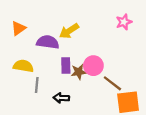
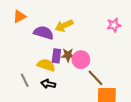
yellow semicircle: (23, 66) -> (46, 65), moved
brown star: (79, 72) -> (68, 55), moved
gray line: (37, 85) -> (25, 80), moved, turned -40

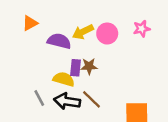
pink circle: (81, 60) -> (107, 34), moved
brown line: (95, 78) -> (92, 99), moved
black arrow: (48, 84) -> (67, 101), size x1.5

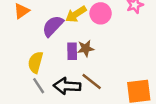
purple semicircle: (59, 41) -> (53, 26), turned -55
yellow semicircle: (64, 79) -> (35, 62), moved, turned -85

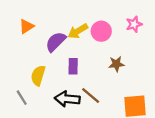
brown star: (86, 48) -> (116, 64), moved
gray line: (39, 86) -> (22, 98), moved

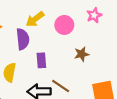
yellow arrow: (78, 31) -> (35, 19), moved
purple semicircle: (56, 42) -> (23, 39), turned 135

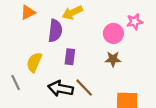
pink circle: (64, 25) -> (113, 33), moved

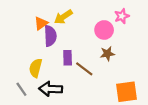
orange triangle: (28, 12) -> (41, 23), moved
brown line: (84, 88) -> (84, 69), moved
black arrow: (61, 89) -> (51, 89), moved

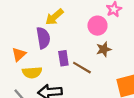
orange triangle: (41, 23) -> (19, 54), moved
yellow semicircle: (36, 68) -> (32, 72), turned -102

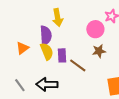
yellow arrow: (54, 17) -> (58, 18), turned -66
yellow semicircle: (32, 72) -> (47, 51), moved, turned -114

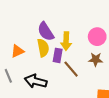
yellow arrow: (58, 18) -> (66, 41), moved
purple semicircle: (46, 35) -> (46, 32), turned 138
orange triangle: (22, 48) -> (17, 51), moved

